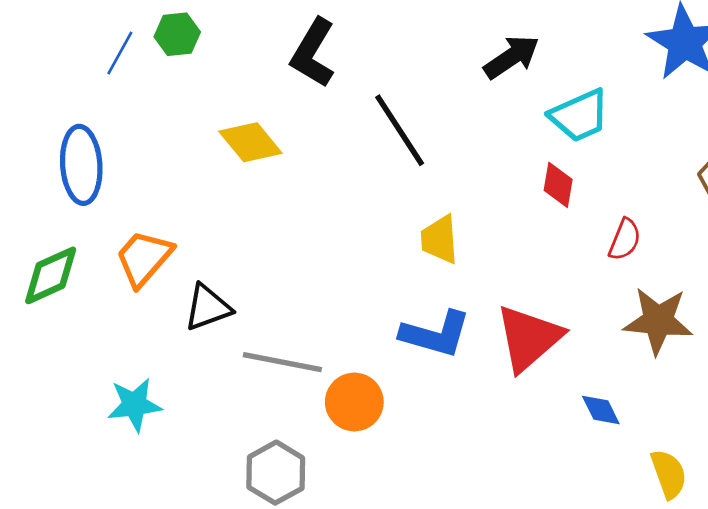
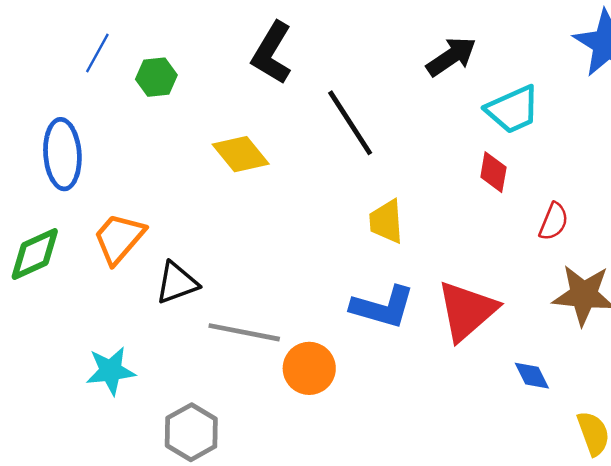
green hexagon: (177, 34) -> (156, 77), moved
yellow diamond: (250, 142) -> (241, 154), moved
gray hexagon: (276, 473) -> (191, 432), moved

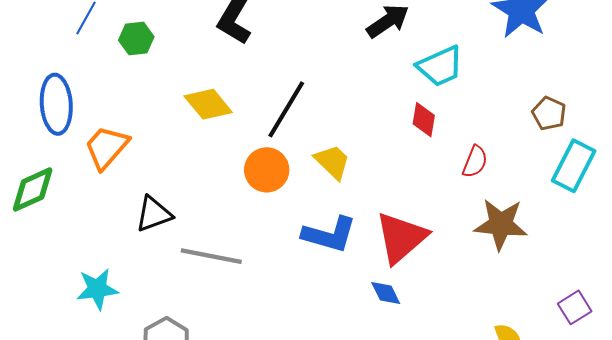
black line: (350, 123) -> (286, 109), moved, turned 64
yellow trapezoid: (386, 222) -> (332, 162), turned 138
orange trapezoid: (119, 238) -> (107, 147), moved
orange circle: (309, 368) -> (267, 170), moved
blue diamond: (532, 376) -> (386, 293), moved

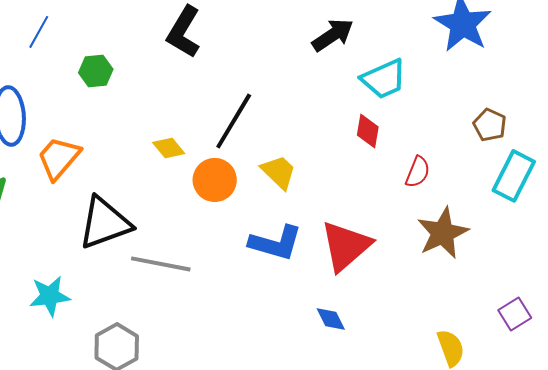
green hexagon: (136, 39) -> (96, 71), moved
yellow diamond: (208, 104) -> (169, 148), moved, size x0.7
black triangle: (154, 214) -> (105, 223), size x1.5
brown star: (501, 224) -> (443, 233), turned -30
blue diamond: (386, 293) -> (331, 319), moved

